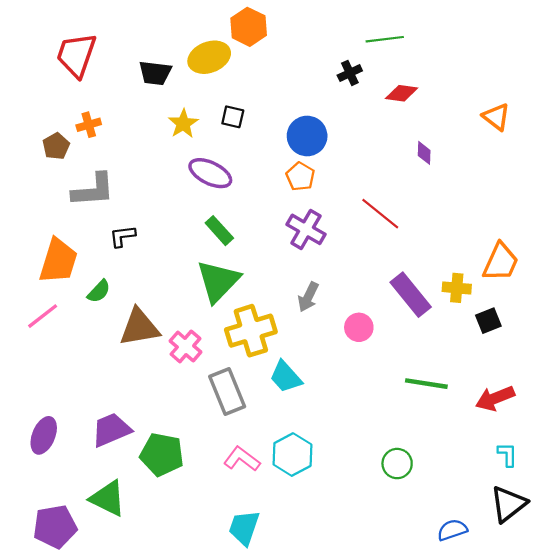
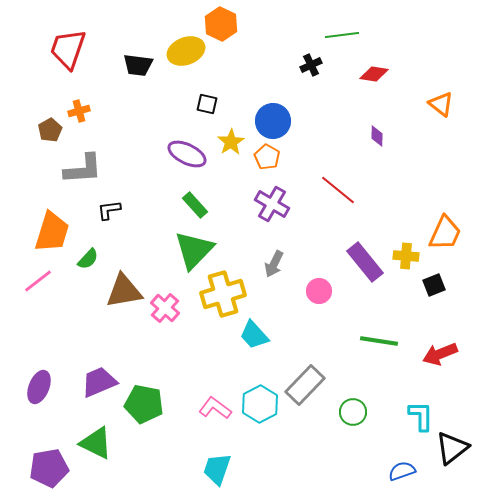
red diamond: (402, 93) -> (374, 74), moved
yellow star: (183, 124) -> (231, 142), moved
gray rectangle: (227, 391) -> (305, 385), moved, turned 66
cyan L-shape: (507, 455) -> (421, 416), moved, size x1.4

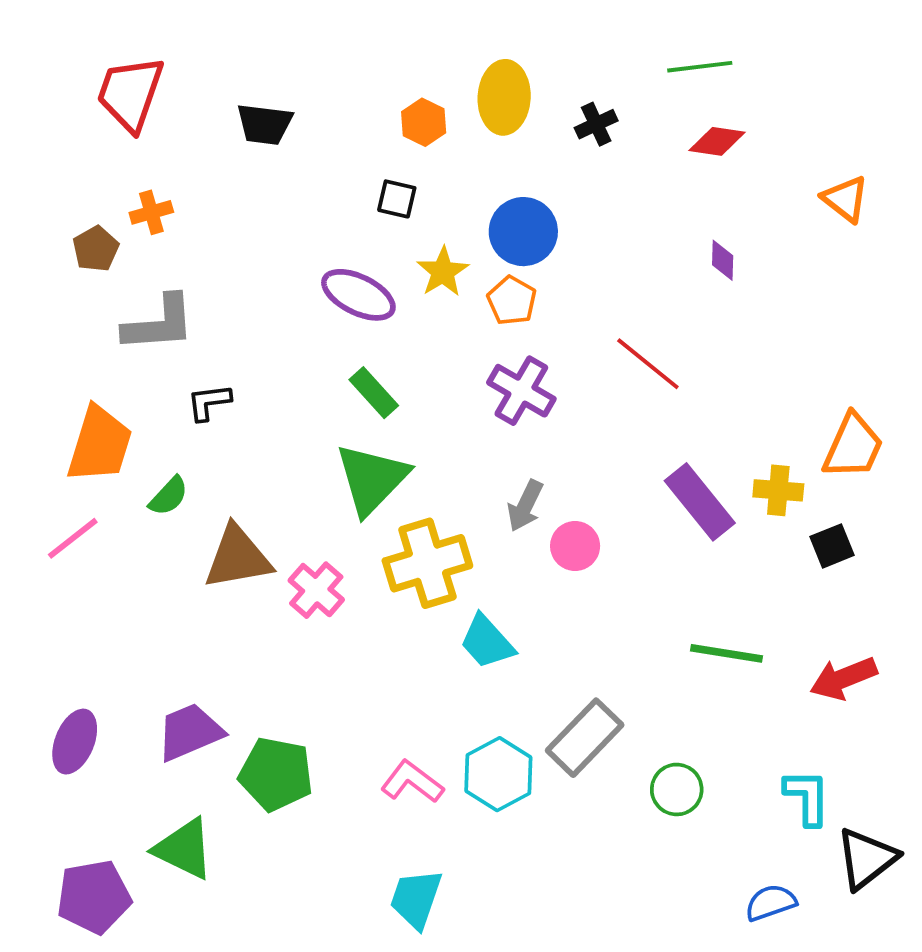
orange hexagon: (221, 24) -> (424, 122), moved, size x0.7
green line: (342, 35) -> (700, 67), moved
yellow ellipse: (186, 51) -> (504, 97), moved, turned -66
pink circle: (319, 291) -> (575, 546), moved

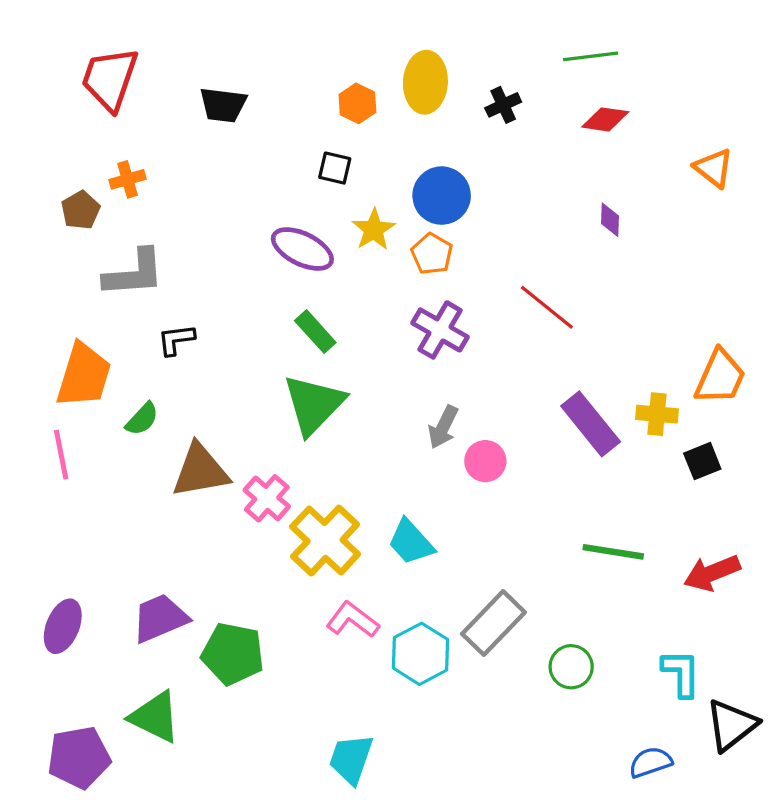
pink line: (73, 538) -> (61, 455), turned -63
yellow cross: (427, 563) -> (325, 540), moved, turned -30
pink L-shape: (412, 782) -> (353, 620), moved

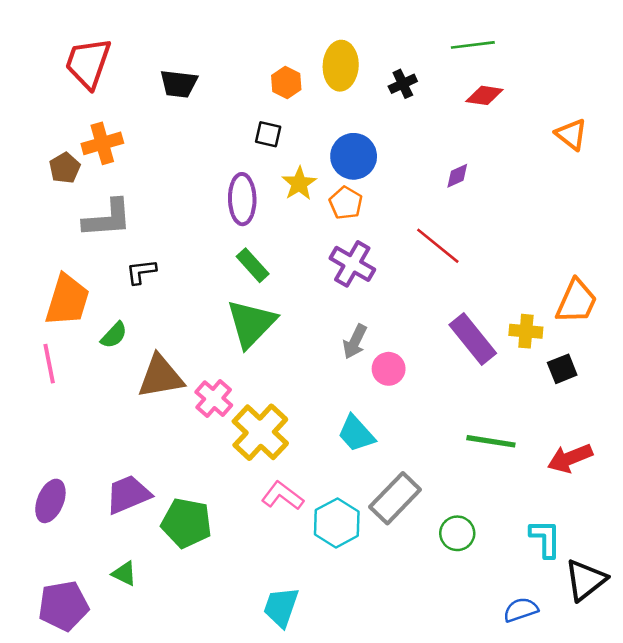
orange cross: (128, 179) -> (102, 143), size x1.4
purple diamond: (610, 220) -> (457, 176), moved, turned 64
purple ellipse: (302, 249) -> (242, 199), turned 63
cyan trapezoid: (411, 542) -> (356, 434), moved
green triangle: (155, 717) -> (124, 573), size x0.6

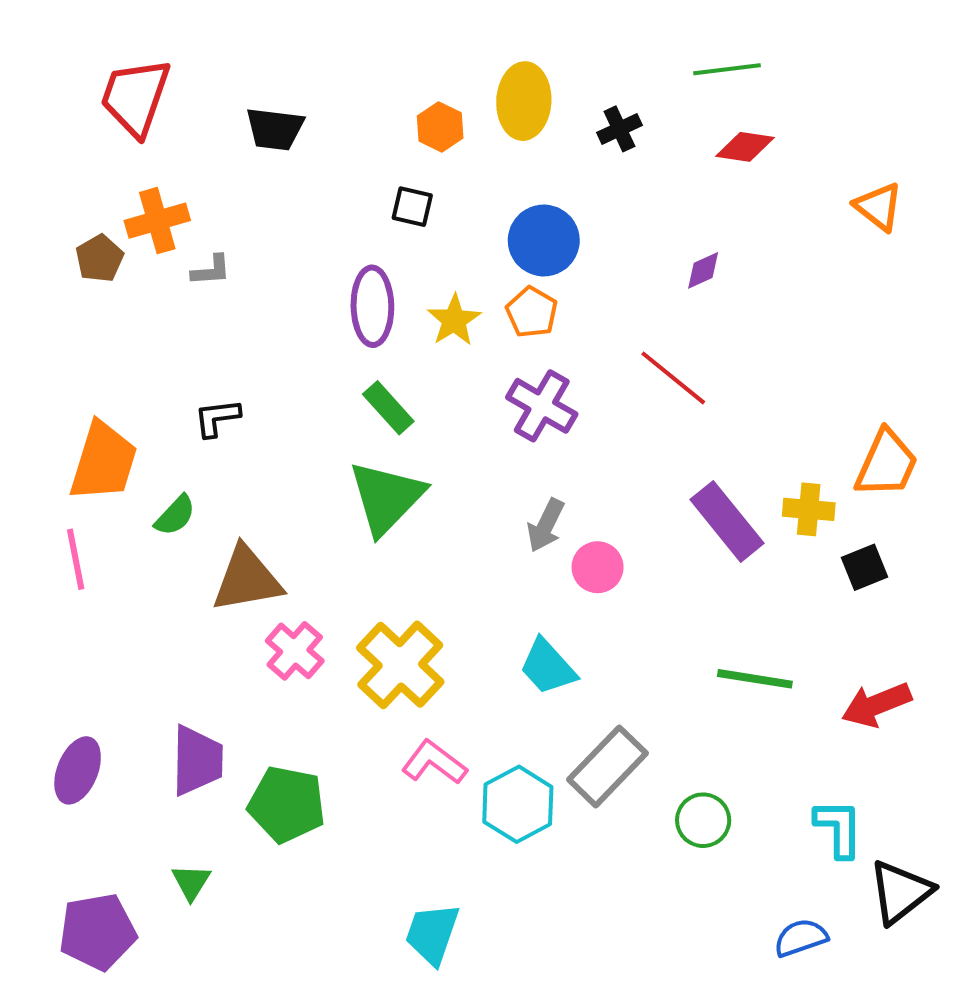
yellow star: (299, 184) -> (454, 320), moved
gray L-shape: (107, 219) -> (211, 270), moved, size x0.5
pink cross: (214, 399) -> (295, 651), moved
purple trapezoid: (128, 494) -> (197, 760), turned 114
green triangle: (124, 573) -> (191, 882), turned 36

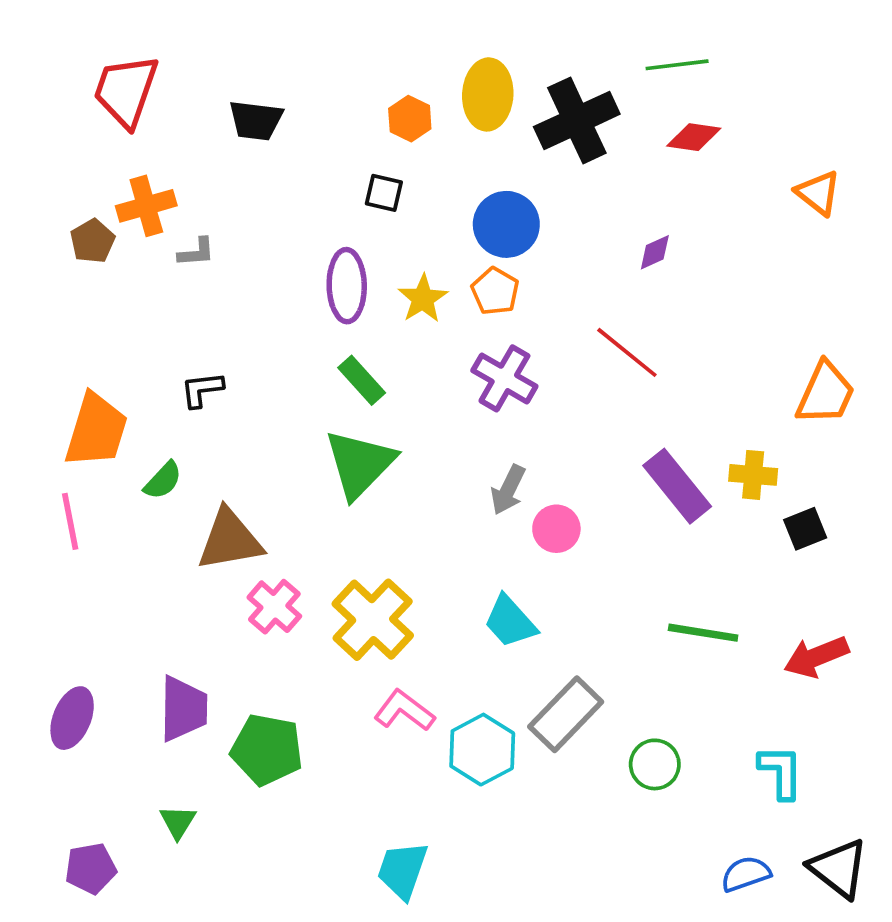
black cross: (619, 129) -> (577, 120), size x2.0
orange trapezoid: (886, 464) -> (826, 393), moved
black triangle: (900, 892) -> (839, 868), moved, turned -44
purple pentagon: (97, 932) -> (91, 868), size x0.7

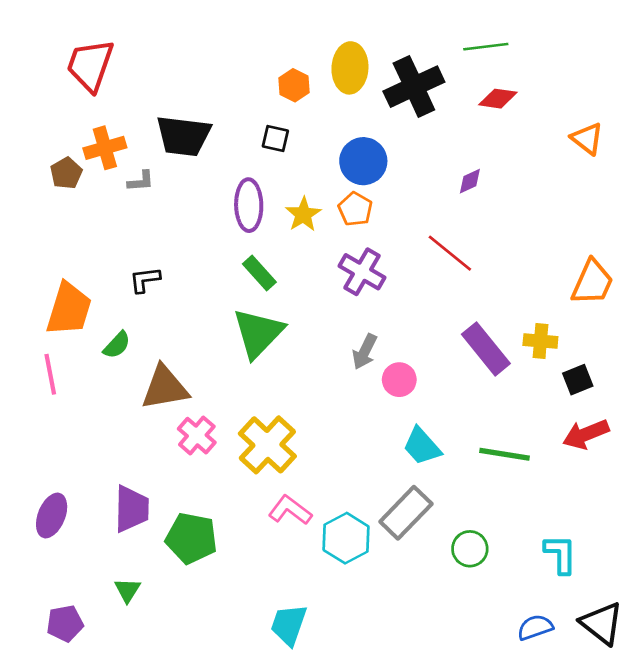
black trapezoid: (256, 120) -> (183, 136), moved, size x1.4
cyan trapezoid: (510, 622) -> (422, 446), moved
red arrow: (816, 657) -> (586, 434), moved

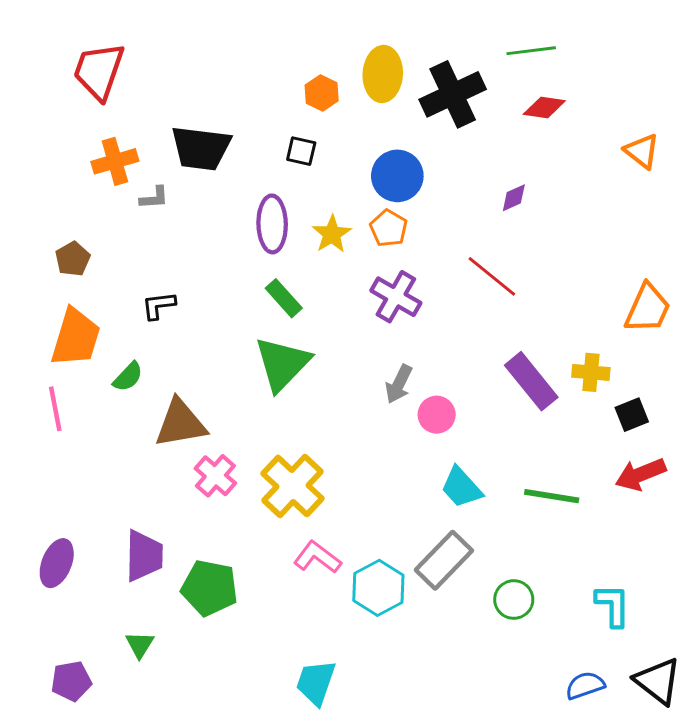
brown pentagon: (66, 173) -> (73, 259), moved

